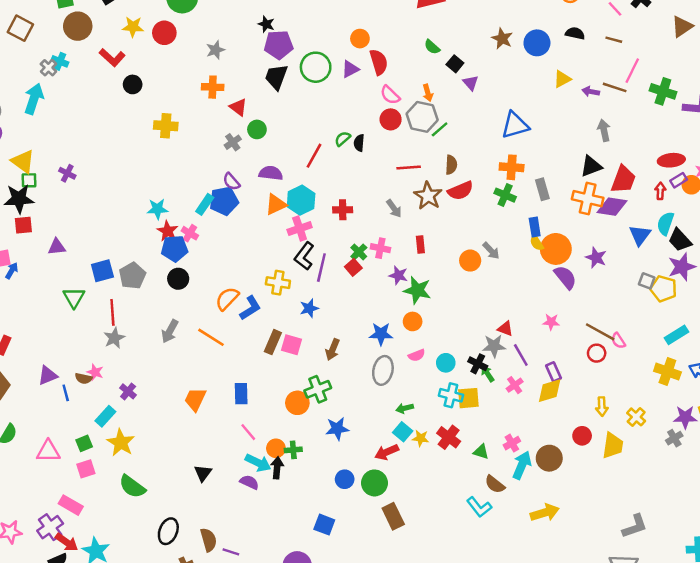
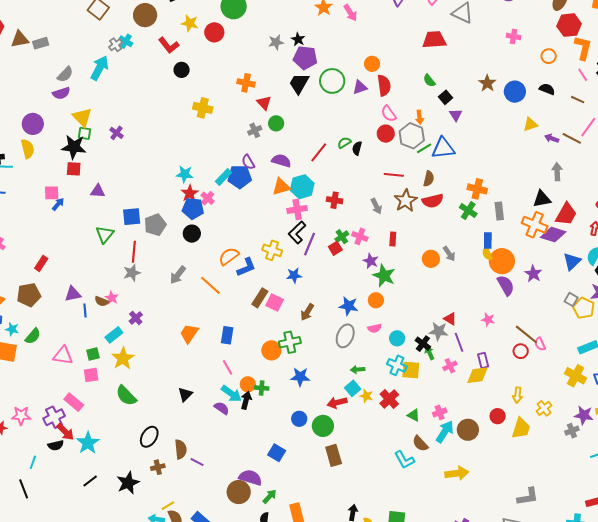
gray star: (215, 50) -> (276, 42), moved
blue triangle: (515, 125) -> (443, 148), moved

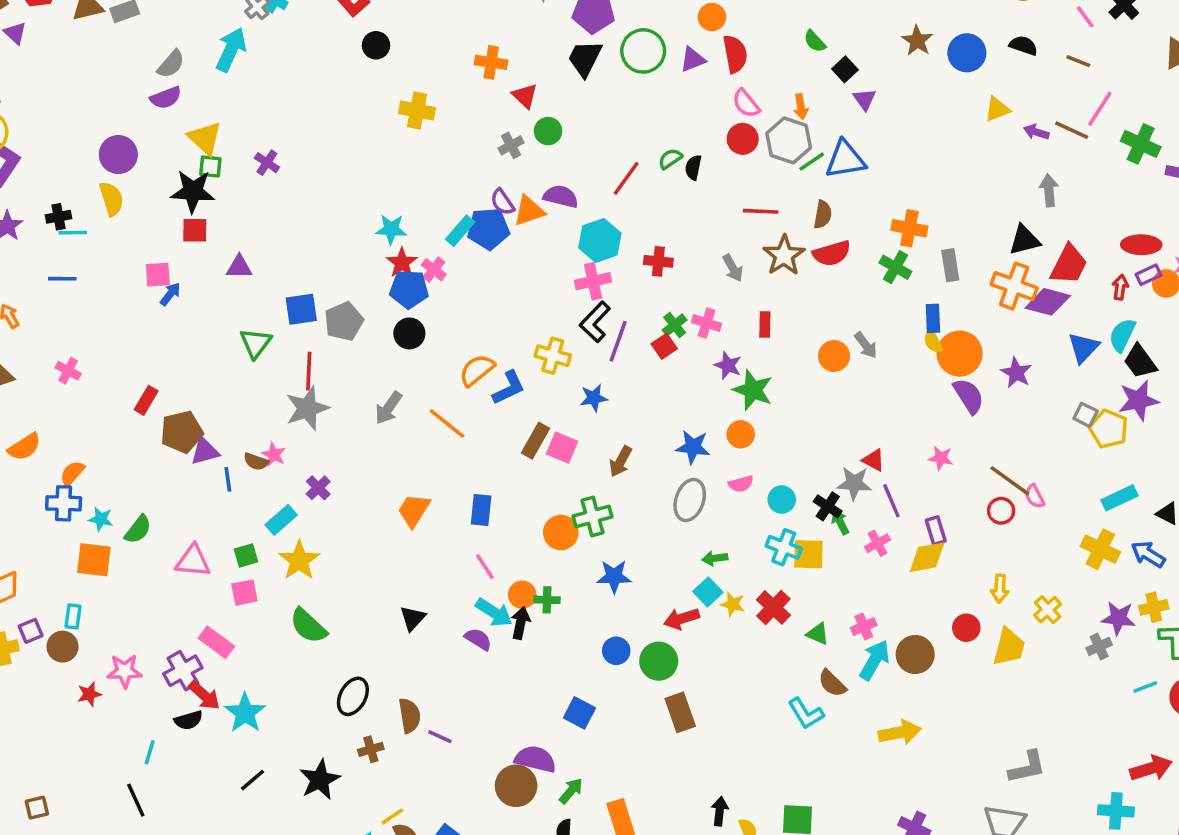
orange triangle: (281, 187) -> (529, 211), moved
gray star: (132, 273) -> (307, 408), size x1.4
brown pentagon: (29, 295) -> (182, 432), moved

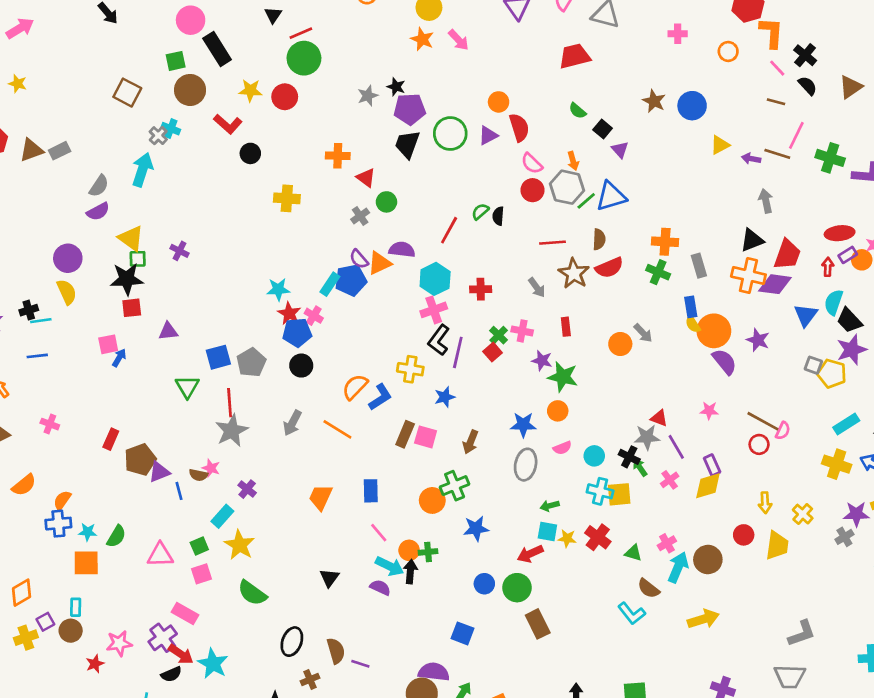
black semicircle: (1023, 45) -> (808, 86), moved, turned 36
pink semicircle: (1035, 496) -> (783, 431), turned -120
cyan square: (708, 592) -> (547, 532), turned -30

